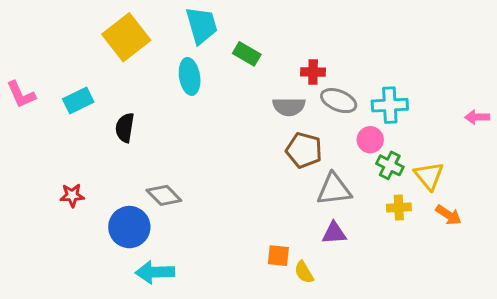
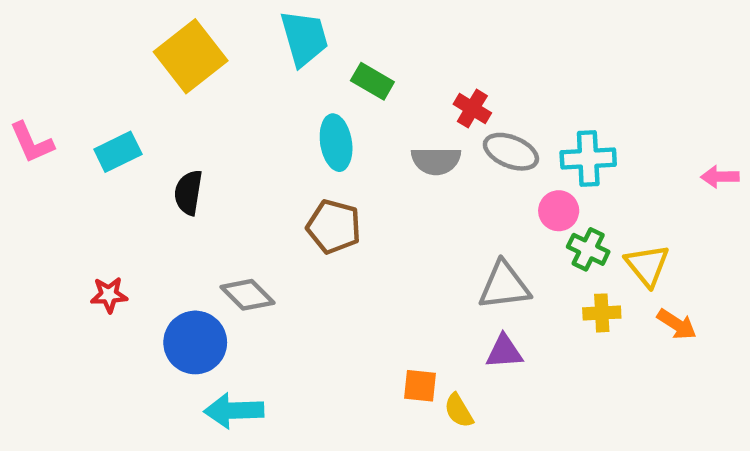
red cross: (313, 72) -> (472, 109), turned 30
cyan ellipse: (190, 76) -> (336, 143), moved
brown pentagon: (304, 150) -> (334, 227), moved

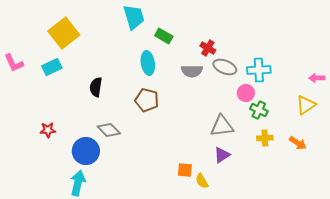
yellow square: (191, 56) -> (64, 33), moved
black semicircle: (188, 193) -> (96, 87), moved
yellow triangle: (647, 265) -> (306, 105), moved, turned 35
purple triangle: (504, 352) -> (222, 155), turned -30
cyan arrow: (234, 411) -> (78, 183), moved, turned 105

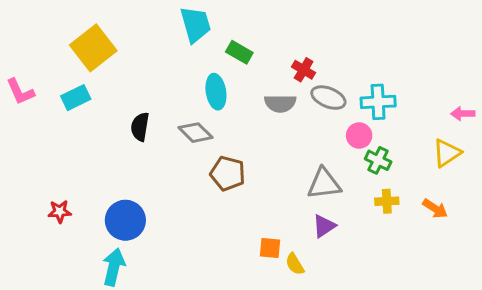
brown pentagon: (147, 100) -> (228, 173), moved
red star: (48, 130) -> (60, 211), moved
gray diamond: (109, 130) -> (195, 133), moved

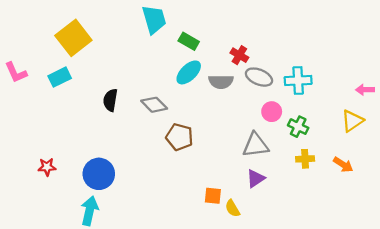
cyan ellipse: (216, 92) -> (189, 72), moved, turned 55
pink circle: (359, 136) -> (272, 112), moved

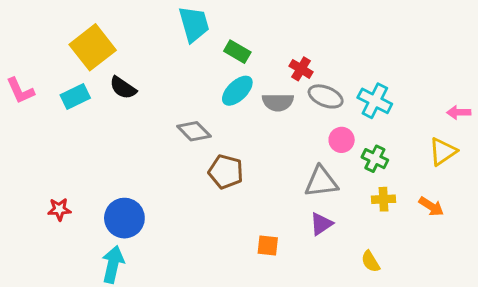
cyan cross: (298, 81) -> (375, 101), turned 30
black semicircle: (110, 100) -> (123, 88), moved, turned -65
yellow semicircle: (232, 208) -> (370, 261), moved

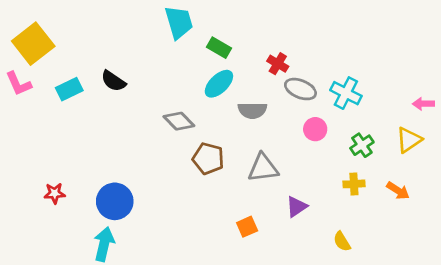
yellow square: (93, 47) -> (33, 44), moved
gray semicircle: (278, 102) -> (252, 110), moved
green cross: (375, 159) -> (362, 145), moved, turned 30
gray triangle: (321, 182) -> (263, 168), moved
orange square: (268, 246) -> (247, 227), turned -30

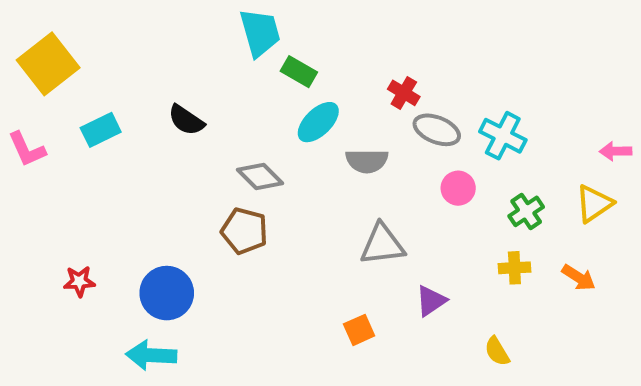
green rectangle: (219, 48) -> (299, 72), moved
black semicircle: (113, 81) -> (186, 120), moved
pink L-shape: (19, 84) -> (27, 149), moved
brown pentagon: (208, 159) -> (244, 231), moved
cyan arrow: (104, 244) -> (151, 355), turned -100

